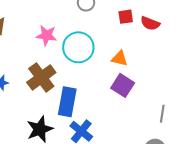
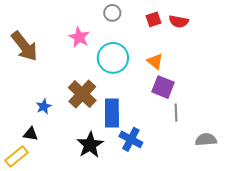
pink star: (47, 36) -> (79, 37), moved, turned 30
orange triangle: (119, 58) -> (155, 61), turned 36
gray line: (162, 114) -> (176, 113), moved

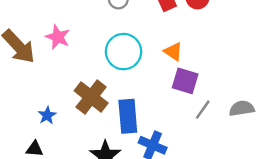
pink star: (79, 37) -> (58, 37), moved
gray line: (176, 113) -> (203, 110), turned 42
gray semicircle: (206, 140) -> (242, 108), moved

